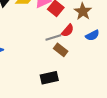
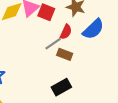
blue semicircle: (92, 35) -> (93, 29), size x1.5

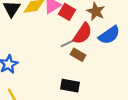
red semicircle: (66, 32) -> (83, 34), size x1.5
black rectangle: (61, 87) -> (70, 86), turned 30

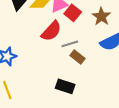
red semicircle: (83, 34) -> (51, 31), moved

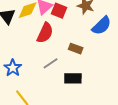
gray line: (70, 44) -> (51, 63), moved

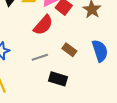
blue semicircle: (102, 26) -> (100, 51), moved, turned -80

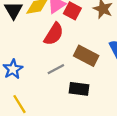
brown rectangle: (69, 50) -> (86, 56), size x1.5

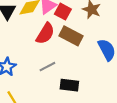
brown rectangle: (86, 56) -> (71, 36), moved

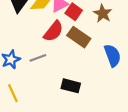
gray line: (47, 67) -> (38, 58), moved

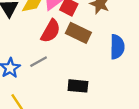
blue semicircle: (113, 55) -> (117, 47), turned 30

